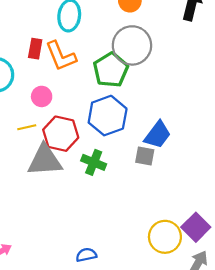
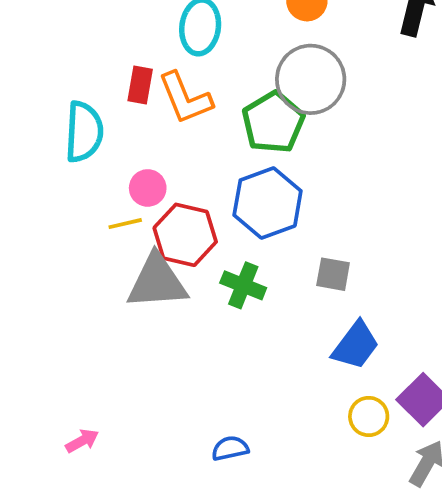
pink circle: (42, 96) -> (148, 188), moved
blue trapezoid: (157, 135) -> (356, 345), moved
yellow circle: (165, 237) -> (369, 416), size x0.7

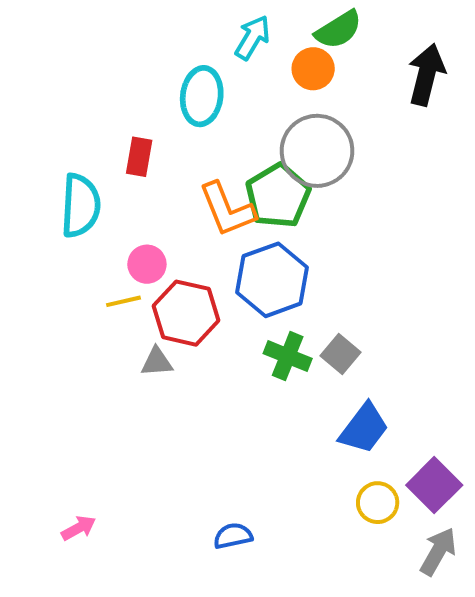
orange L-shape: (185, 98) -> (227, 209), moved
gray square: (333, 274) -> (340, 354), turned 30
gray triangle: (157, 282) -> (157, 362), size x0.5
green cross: (243, 285) -> (288, 356), moved

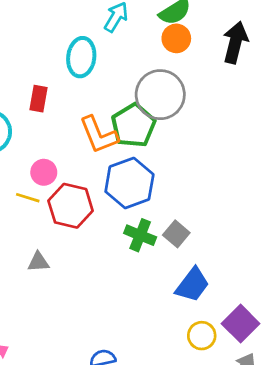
orange circle: (313, 69) -> (176, 38), moved
yellow line: (124, 301) -> (28, 198), turned 30
gray triangle: (157, 362) -> (38, 262), moved

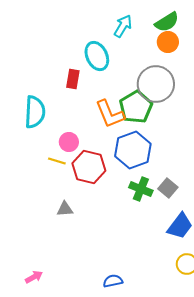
cyan ellipse: (81, 57) -> (97, 56), turned -32
red rectangle: (38, 99) -> (73, 79), moved

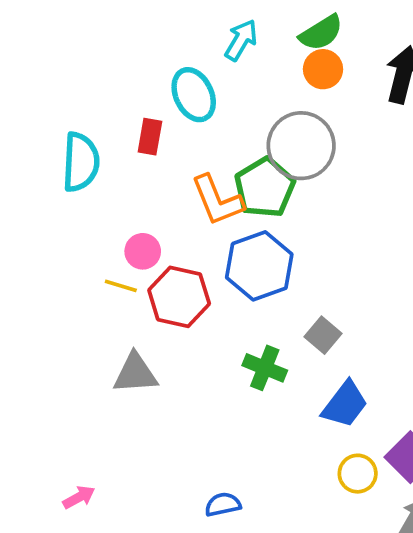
cyan semicircle: (35, 112) -> (81, 162), moved
green cross: (141, 189) -> (265, 368), moved
gray triangle: (65, 209) -> (135, 373), size x1.5

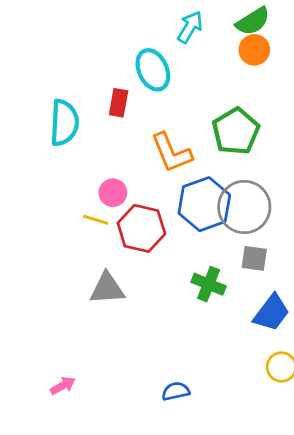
gray circle: (301, 146) -> (244, 207), moved
green pentagon: (265, 188) -> (236, 131), moved
gray square: (323, 335) -> (254, 258), turned -32

